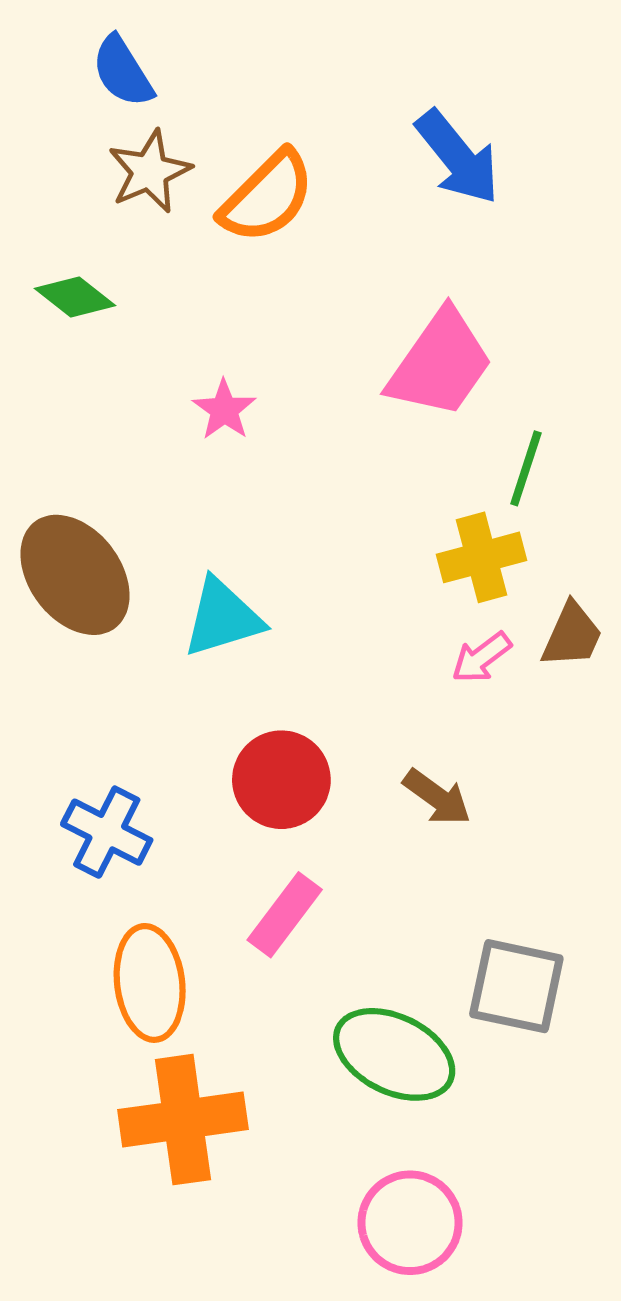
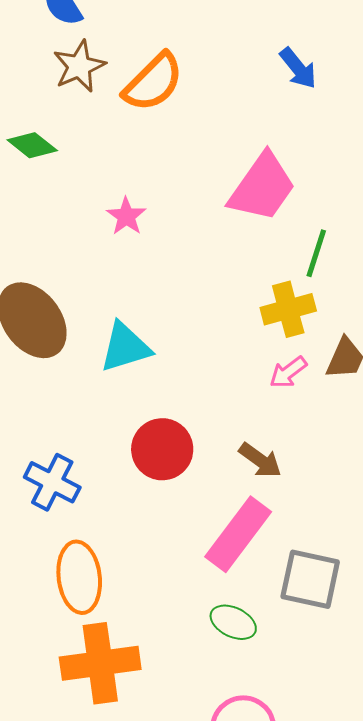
blue arrow: (458, 157) -> (298, 68), moved, size x0.7
pink rectangle: (285, 915) -> (238, 534), moved, size x1.4
green ellipse: (394, 1054) -> (233, 622), size x0.6

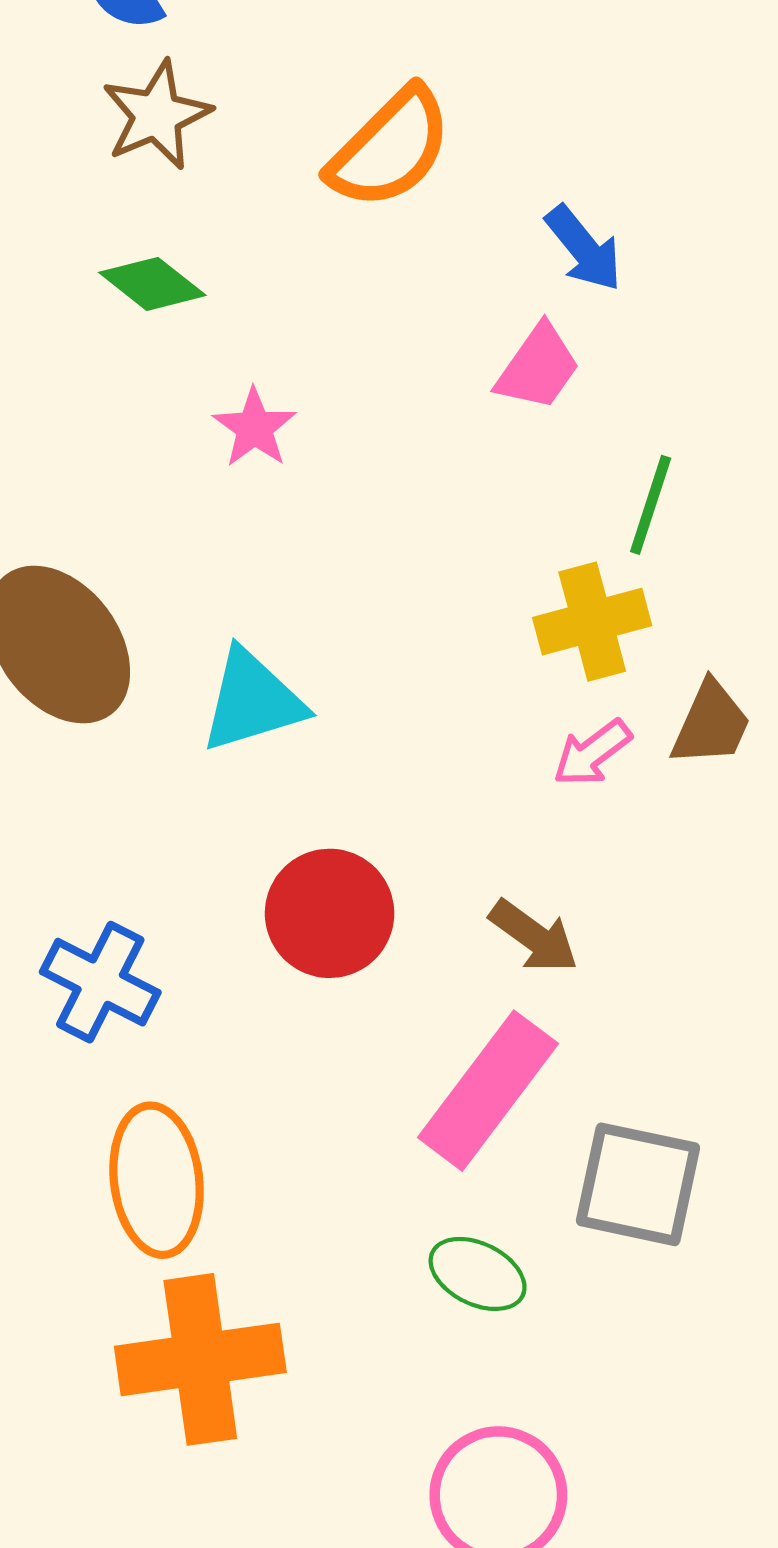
blue arrow: (298, 68) -> (584, 248), moved
orange semicircle: (153, 82) -> (390, 148), moved
green diamond: (32, 145) -> (152, 284), moved
pink trapezoid: (262, 187) -> (538, 367), size x0.6

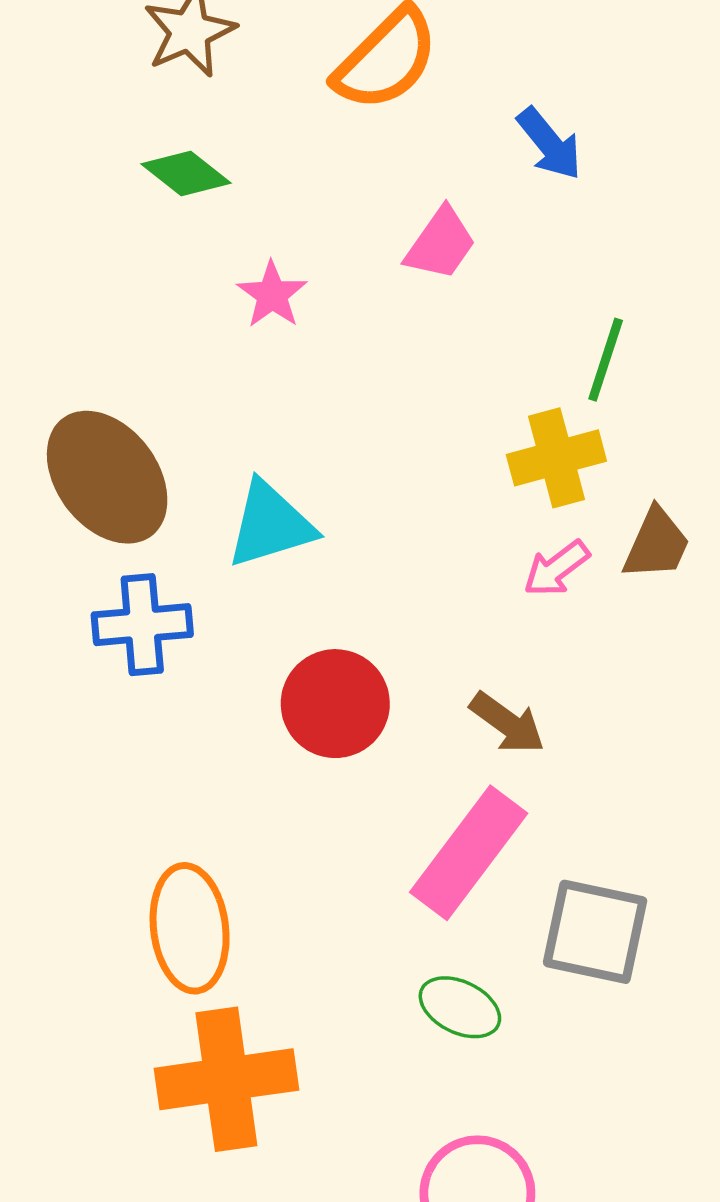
pink trapezoid: (538, 367) -> (441, 244), moved
blue cross: (100, 982) -> (142, 625), moved, turned -32

